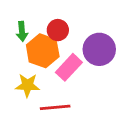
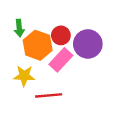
red circle: (58, 30) -> (61, 35), moved

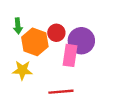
pink rectangle: (61, 60) -> (70, 55), moved, turned -35
red line: (49, 95) -> (61, 92), moved

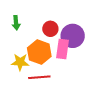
orange hexagon: (35, 42) -> (39, 52), moved
red line: (61, 92) -> (39, 77), moved

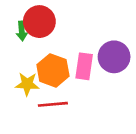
red circle: (50, 29) -> (39, 22), moved, size x1.5
purple circle: (73, 36) -> (114, 57), moved

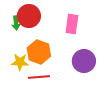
purple circle: (114, 57) -> (84, 61), moved
pink rectangle: (84, 66) -> (72, 24), moved

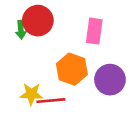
orange hexagon: (39, 52) -> (72, 69), moved
yellow star: (20, 62) -> (31, 94), moved

